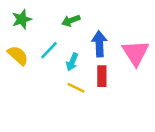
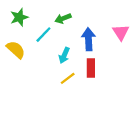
cyan line: (49, 50) -> (43, 35), moved
pink triangle: (135, 53) -> (121, 32), moved, size x0.7
yellow line: (76, 88) -> (68, 78), turned -63

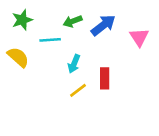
cyan line: (43, 35) -> (50, 40), turned 42
blue arrow: (88, 39) -> (103, 25), moved, turned 55

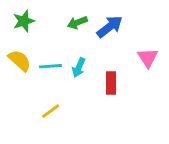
pink triangle: (139, 37) -> (148, 58), moved
cyan line: (50, 40) -> (51, 66), moved
yellow line: (78, 90) -> (51, 111), moved

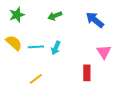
blue arrow: (110, 27) -> (95, 20), moved, turned -102
pink triangle: (148, 58) -> (104, 52), moved
red rectangle: (111, 83) -> (87, 73), moved

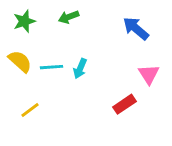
green arrow: (55, 16) -> (69, 17), moved
red rectangle: (87, 73) -> (124, 104), turned 56
yellow line: (36, 79) -> (30, 110), moved

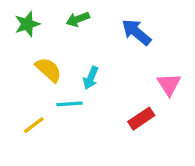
blue arrow: (136, 28) -> (136, 32), moved
yellow semicircle: (20, 61) -> (48, 70), moved
cyan line: (51, 67) -> (70, 104), moved

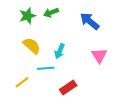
green star: (27, 24) -> (27, 16), moved
pink triangle: (169, 84) -> (99, 55), moved
red rectangle: (141, 119) -> (68, 88), moved

